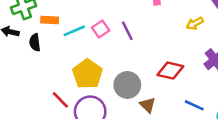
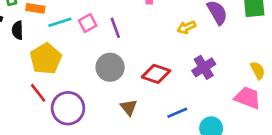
yellow pentagon: (87, 74) -> (46, 59), moved
gray circle: (127, 85) -> (110, 67), moved
blue line: (194, 105) -> (177, 113), turned -54

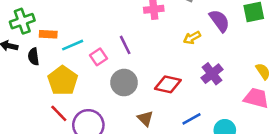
pink square: (88, 23) -> (98, 57), moved

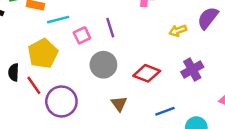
purple semicircle: (219, 21) -> (208, 18), turned -115
black semicircle: (34, 57) -> (14, 72), moved

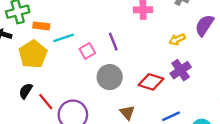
yellow pentagon: (43, 53) -> (33, 54), moved
purple cross: (192, 70) -> (181, 70), moved
black semicircle: (14, 72) -> (26, 91), turned 35

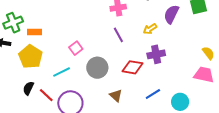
cyan line: (64, 38) -> (62, 72), moved
purple line: (113, 42) -> (118, 35), moved
purple cross: (181, 70) -> (156, 54), turned 30

